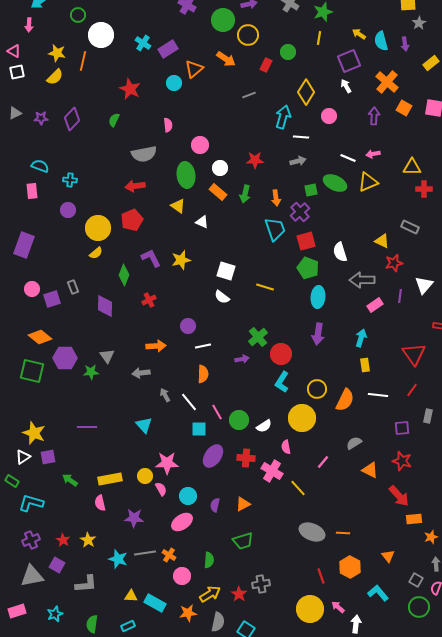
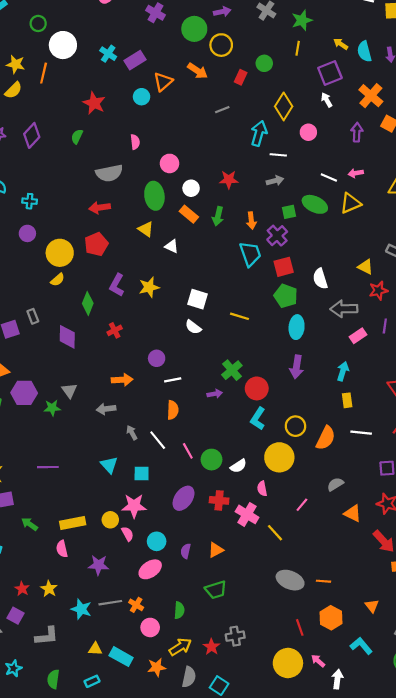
purple L-shape: (151, 258) -> (117, 285), turned -125
cyan square: (199, 429) -> (142, 474), moved

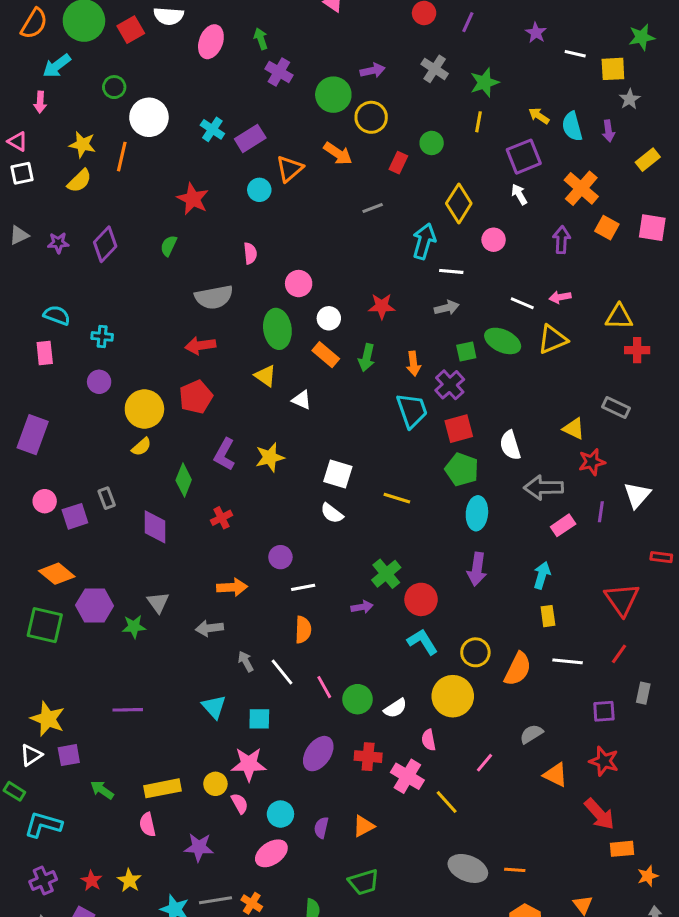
cyan L-shape: (258, 419) -> (423, 642), turned 115

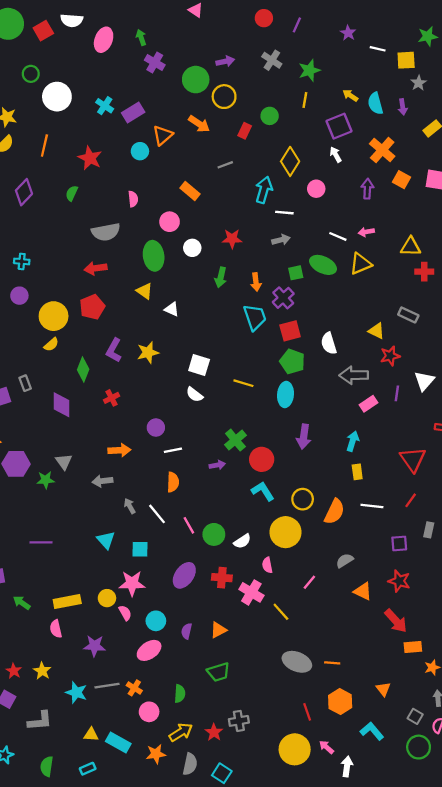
orange line: (122, 157) -> (44, 145), moved
orange rectangle: (326, 355) -> (190, 191), moved
cyan ellipse: (477, 513) -> (286, 395), moved

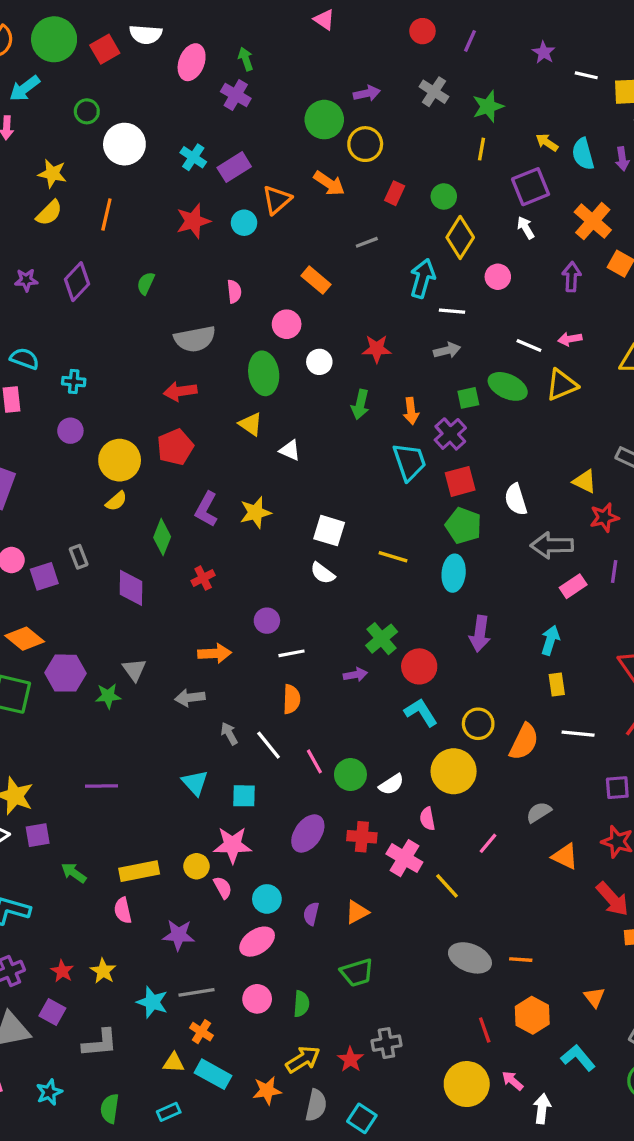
purple cross: (155, 62) -> (236, 95), moved
green circle: (270, 116) -> (444, 196), moved
red star: (90, 158) -> (193, 221), moved, turned 30
orange cross: (134, 688) -> (201, 1032), moved
pink circle: (149, 712) -> (257, 999), moved

